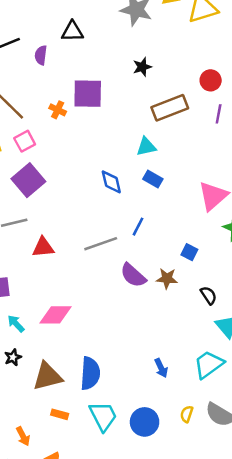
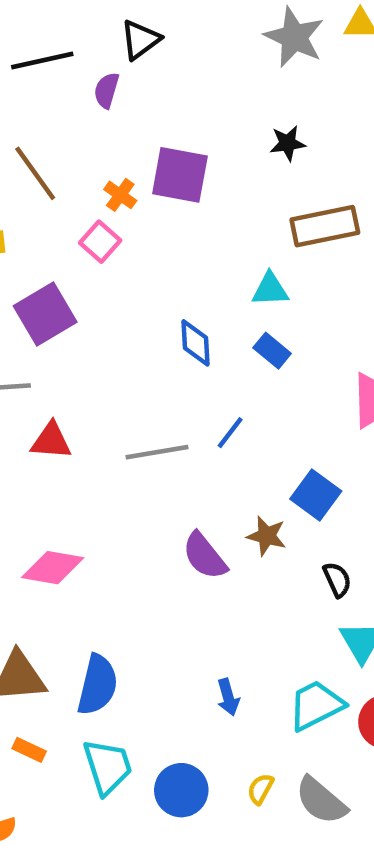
black triangle: (72, 31) -> (140, 40), moved, turned -45
pink square: (25, 141) -> (100, 242), moved, turned -30
blue square: (189, 252) -> (316, 495), size x1.5
purple semicircle: (133, 275) -> (205, 556), moved

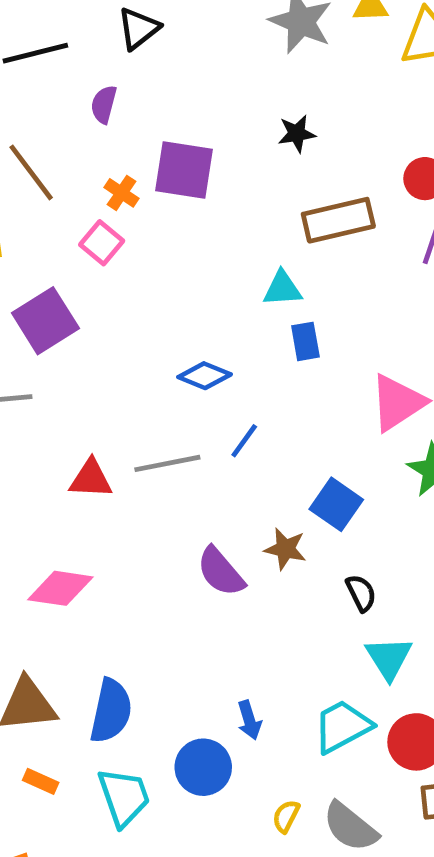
purple semicircle: (107, 90) -> (104, 104), moved
blue diamond: (195, 343) -> (205, 376), moved, turned -63
blue rectangle: (272, 351) -> (305, 341), moved, turned 42
red triangle: (51, 441) -> (91, 479), moved
blue circle: (181, 790) -> (203, 767), moved

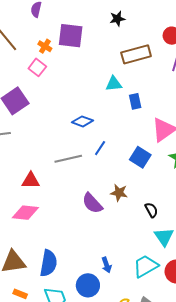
blue rectangle: (305, 341) -> (135, 101), moved
red triangle: (91, 479) -> (31, 181), moved
blue square: (336, 504) -> (140, 157), moved

